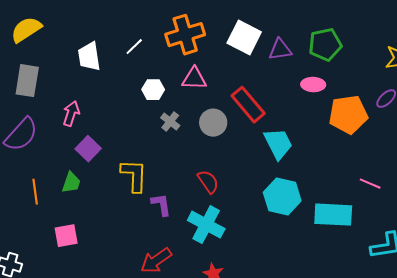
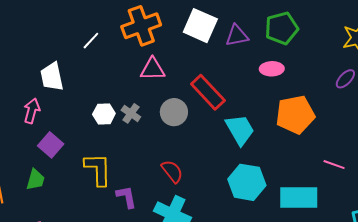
white trapezoid: (89, 57) -> (52, 77), moved
white hexagon: (153, 90) -> (104, 114), moved
orange pentagon: (348, 115) -> (295, 115), moved

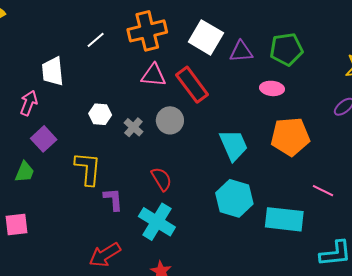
red rectangle: (208, 92) -> (192, 85), moved
gray cross: (131, 113) -> (133, 127), moved

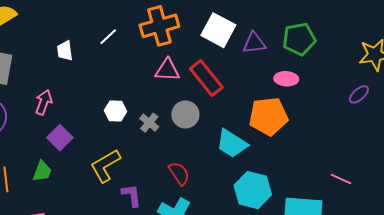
white trapezoid: (53, 71) -> (65, 51), moved, size x0.7
orange pentagon: (290, 137) -> (268, 116), moved
cyan trapezoid: (234, 145) -> (232, 144), moved, turned 148
yellow L-shape: (88, 169) -> (105, 166), turned -123

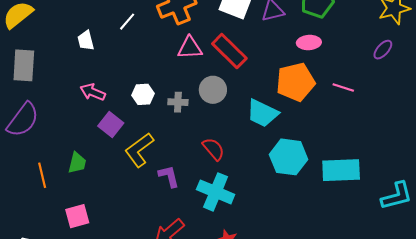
pink arrow: (44, 102) -> (93, 92), moved, turned -80
gray cross: (149, 123) -> (178, 102), turned -30
purple square: (60, 138) -> (111, 125), moved
pink line: (341, 179) -> (343, 87), moved

